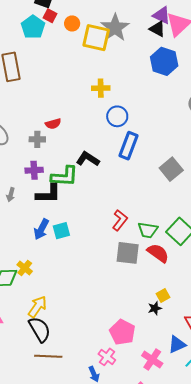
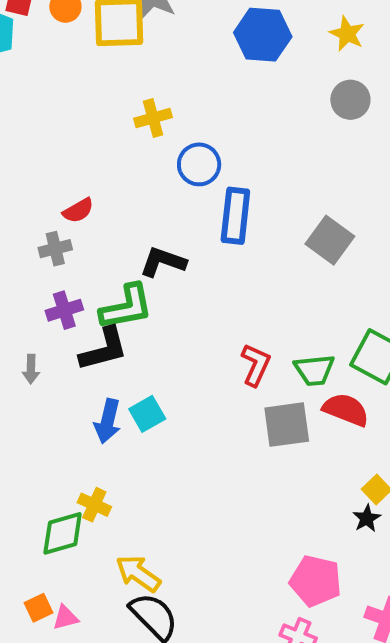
yellow arrow: (37, 307) -> (138, 573), turned -75

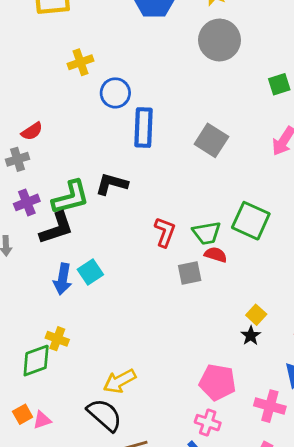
gray circle: (350, 100) -> (219, 40), size x1.5
black L-shape: (163, 262) -> (112, 184), moved
red semicircle: (346, 410) -> (216, 255), moved, size x0.7
gray square: (287, 425) -> (190, 273), size x0.7
yellow arrow: (138, 573) -> (120, 381), moved, turned -60

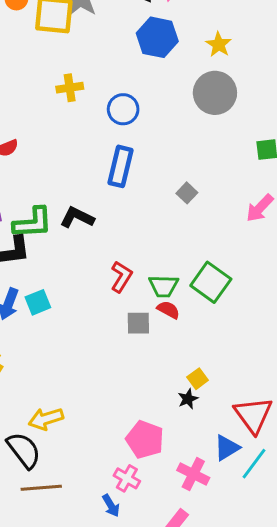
blue circle: (115, 93) -> (123, 109), moved
gray square: (211, 140) -> (187, 193), size x0.6

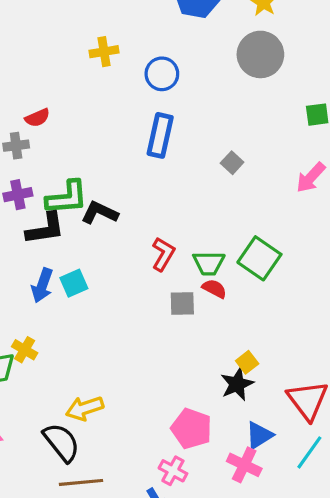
black L-shape: (77, 217) -> (100, 213), moved
black star: (188, 399) -> (237, 384), size x1.5
blue triangle: (227, 448) -> (259, 435), moved

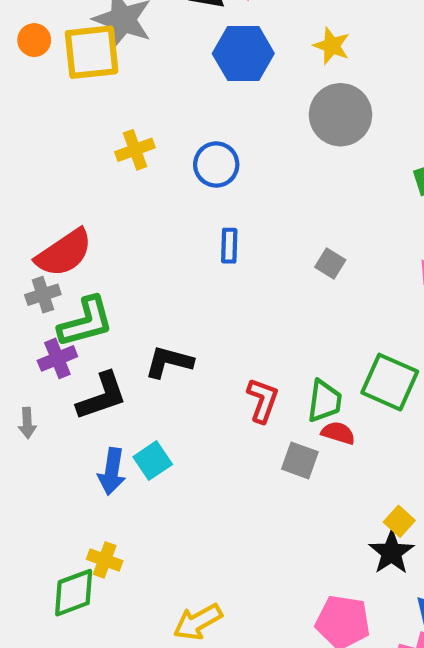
red semicircle: (37, 118) -> (64, 253), size x1.8
blue rectangle: (160, 135) -> (229, 246), size x0.6
green L-shape: (67, 198) -> (86, 322), moved
green trapezoid: (209, 263) -> (325, 401), turned -72
gray square: (182, 304) -> (300, 460), turned 32

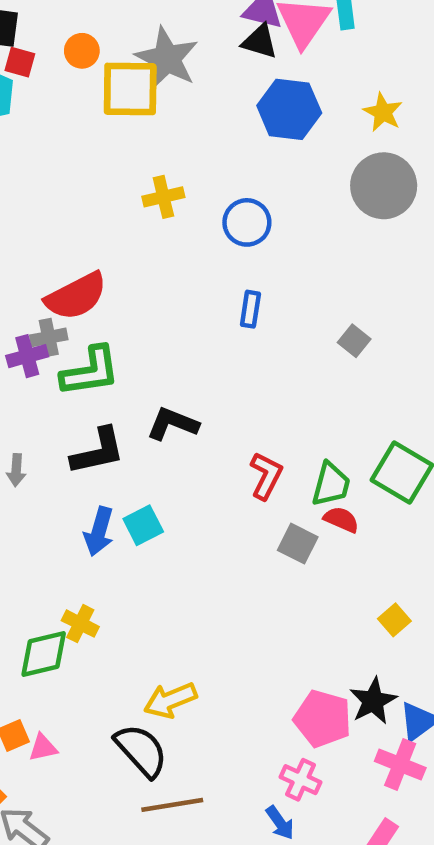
orange circle: (34, 40) -> (82, 51), moved
purple cross: (57, 358) -> (27, 356), moved
black star: (391, 552) -> (373, 701), moved

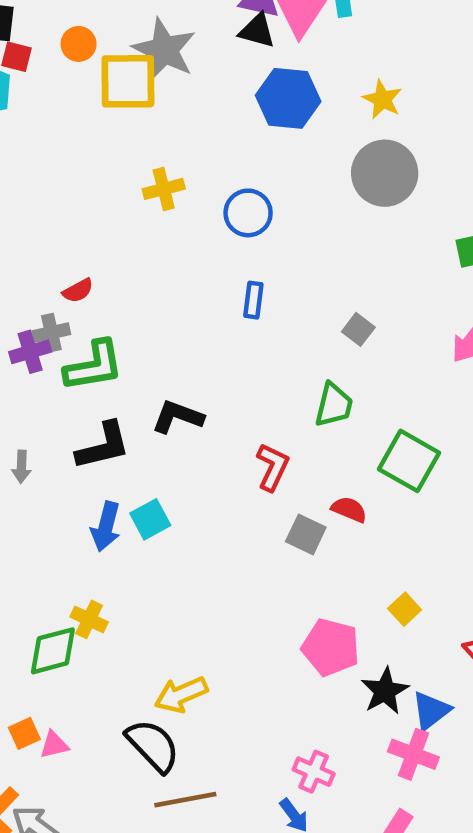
red semicircle: (76, 296) -> (78, 291), size x0.5
green trapezoid: (331, 484) -> (334, 405), moved
pink pentagon: (323, 719) -> (331, 647), moved

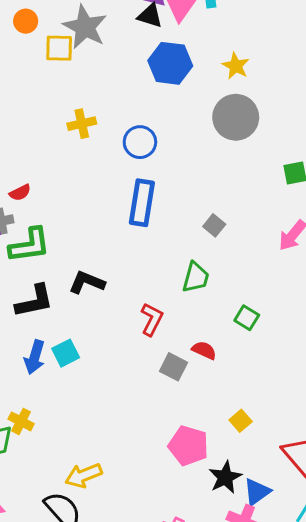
yellow square: (128, 81) -> (59, 48), size x0.7
blue rectangle: (253, 300) -> (142, 203), size x1.8
green square: (409, 461) -> (247, 318), size x0.6

